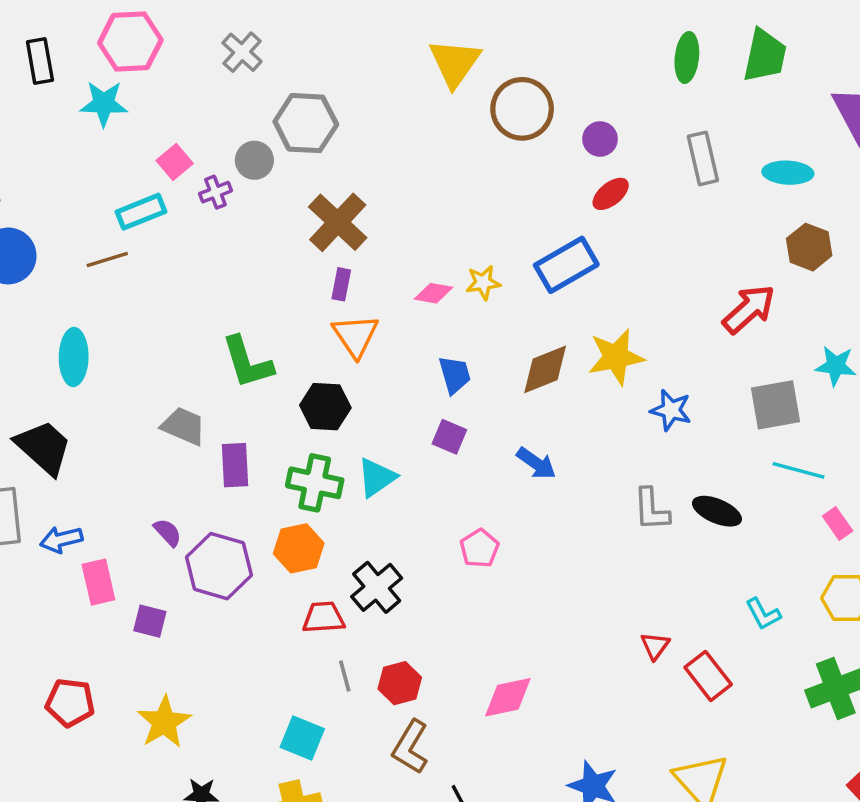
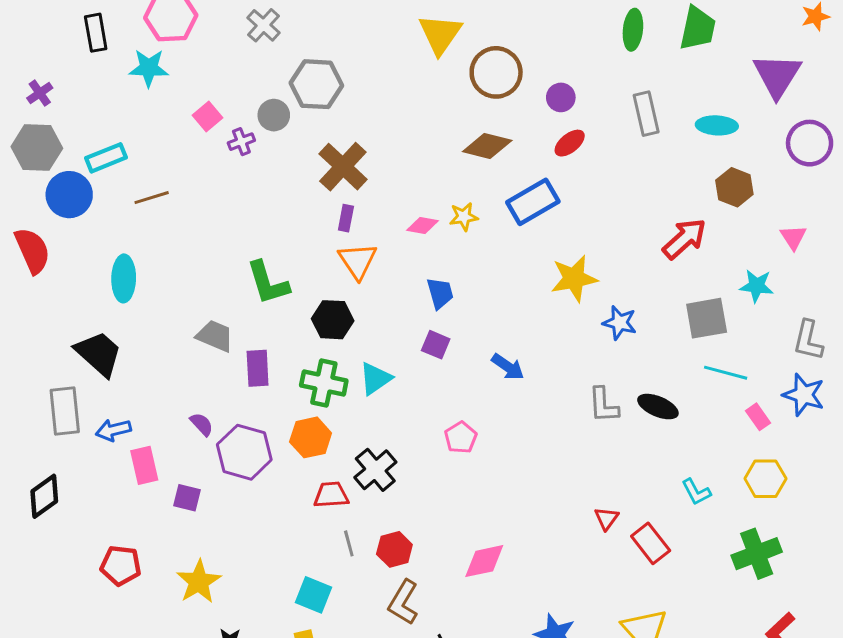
cyan rectangle: (141, 212) -> (106, 158), moved
brown diamond: (545, 369) -> (487, 146), moved, turned 36

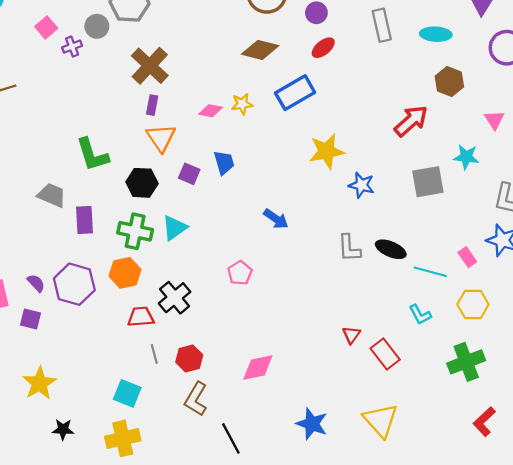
purple square: (436, 345) -> (189, 174), moved
cyan line: (726, 373) -> (430, 272), moved
purple semicircle: (202, 424) -> (36, 283), moved

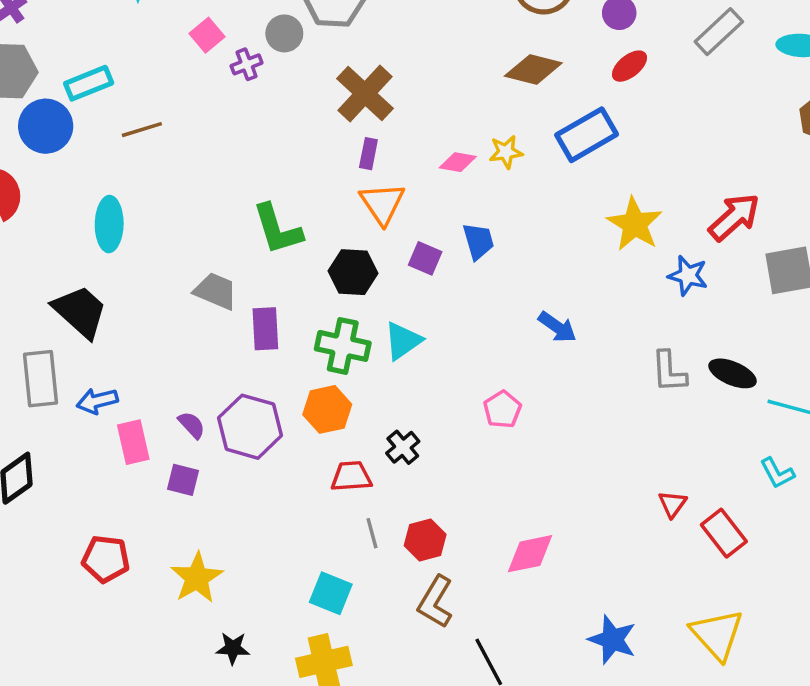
gray rectangle: (382, 25) -> (719, 32), turned 60
red arrow: (411, 121) -> (734, 217), moved
yellow star: (327, 151) -> (635, 224), turned -30
black cross: (175, 298) -> (403, 447), size x0.7

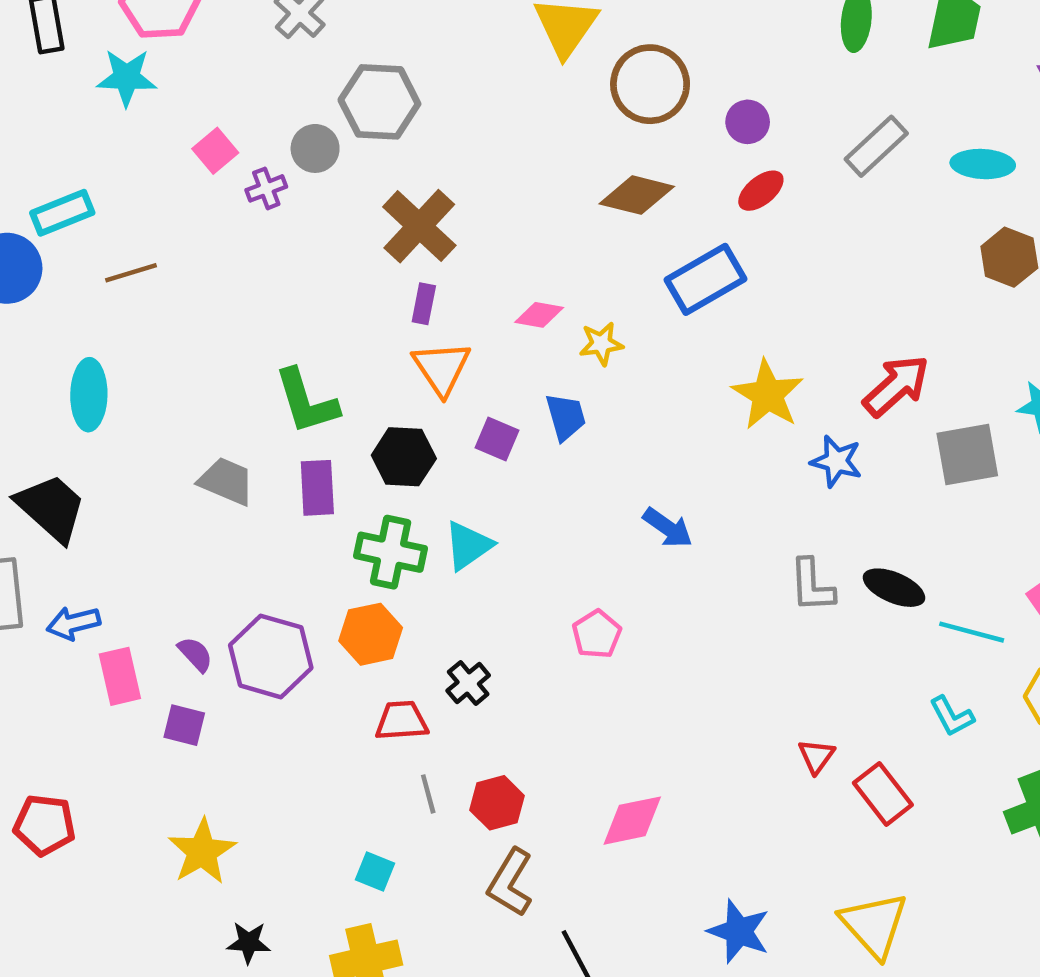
yellow star: (506, 152) -> (601, 344), moved
purple rectangle: (265, 329) -> (317, 488), moved
red pentagon: (106, 559) -> (45, 825), moved
cyan square: (331, 593) -> (375, 872), size x0.7

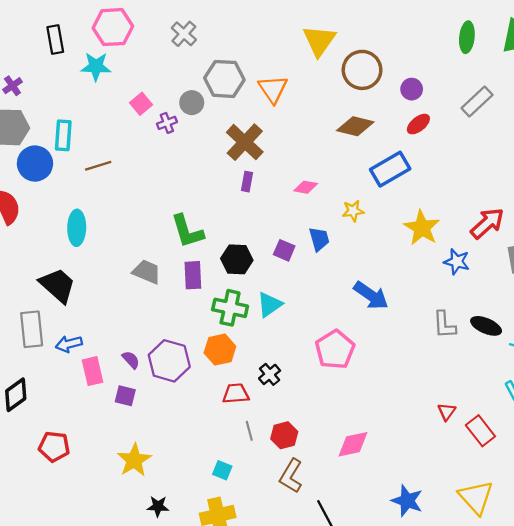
cyan rectangle: (62, 213) -> (63, 135), turned -64
yellow star: (601, 344) -> (353, 211), moved
orange triangle: (442, 368) -> (273, 89), moved
blue arrow: (668, 528) -> (371, 295), size x1.4
pink pentagon: (597, 634) -> (335, 350), size x1.6

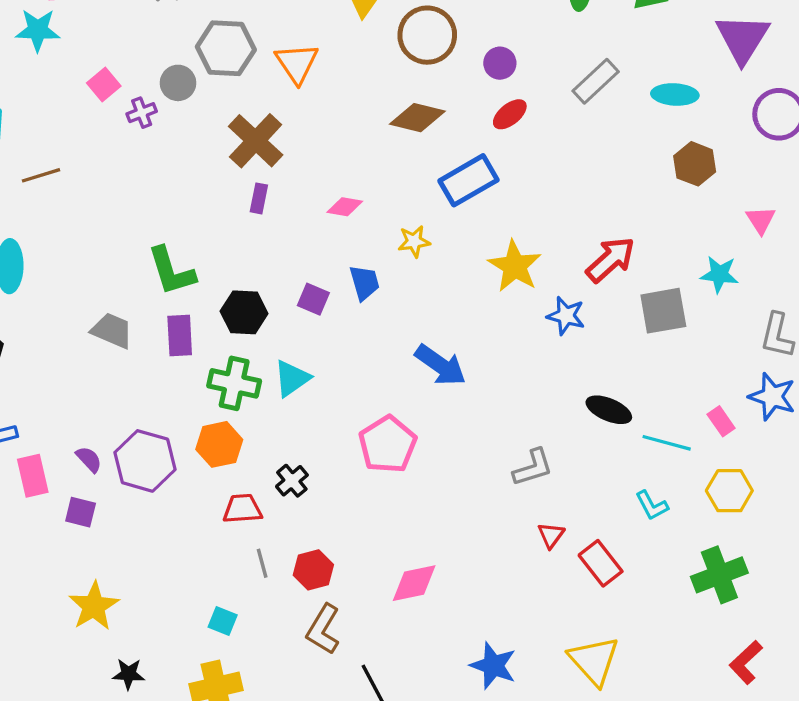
gray L-shape: (444, 325) -> (533, 468), moved, turned -104

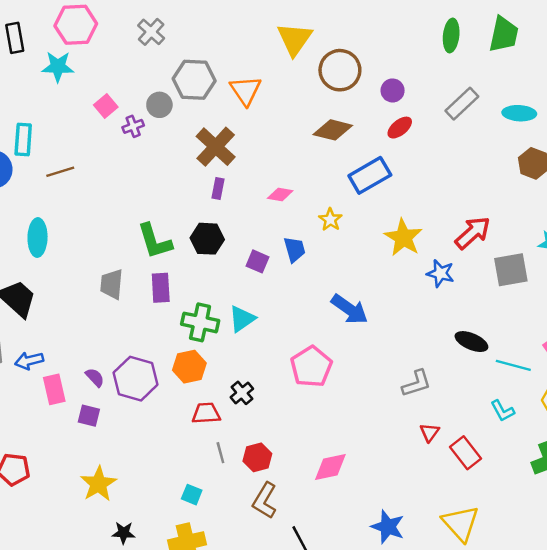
yellow star: (414, 241) -> (330, 220), turned -30
black hexagon: (244, 312) -> (207, 239), moved
gray trapezoid: (112, 331) -> (112, 284), turned -108

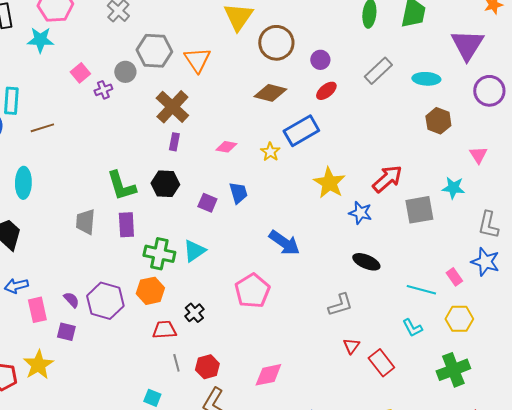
yellow star: (330, 220) -> (270, 152), moved
black ellipse: (471, 342) -> (366, 262), moved
yellow star: (98, 484) -> (38, 365), moved

